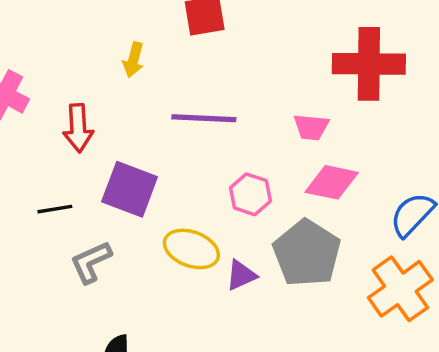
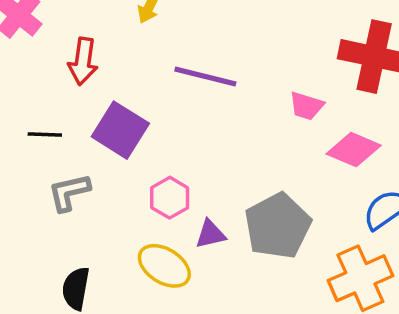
pink diamond: (332, 182) -> (354, 150), moved
pink hexagon: (250, 194) -> (170, 198), moved
yellow ellipse: (191, 249) -> (164, 266), moved

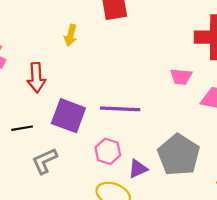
purple line: (205, 76) -> (120, 109), moved

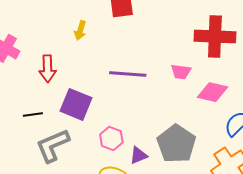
purple line: (120, 109) -> (128, 74), moved
gray L-shape: (45, 161) -> (53, 145), size x1.4

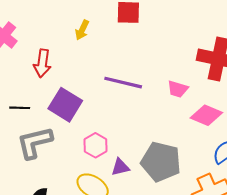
gray pentagon: (176, 144) -> (161, 162), turned -30

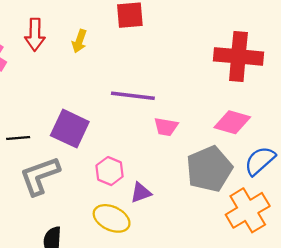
red arrow: (42, 63) -> (35, 35), moved
pink trapezoid: (178, 89) -> (166, 127), moved
gray pentagon: (161, 162) -> (209, 169), moved, turned -30

